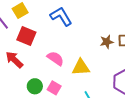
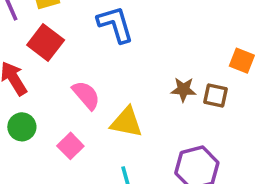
green circle: (35, 86) -> (22, 127), moved

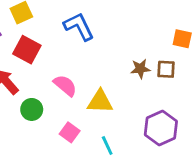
green circle: (22, 127) -> (32, 109), moved
pink square: (70, 146) -> (70, 132), moved

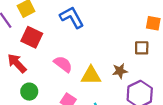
brown star: (140, 69) -> (120, 71), moved
green circle: (32, 109) -> (29, 92), moved

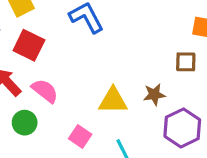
pink semicircle: (63, 64) -> (45, 91), moved

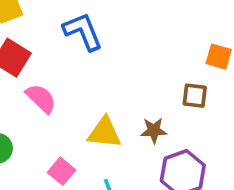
pink semicircle: (45, 91) -> (41, 98), moved

